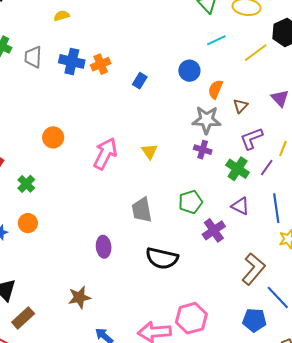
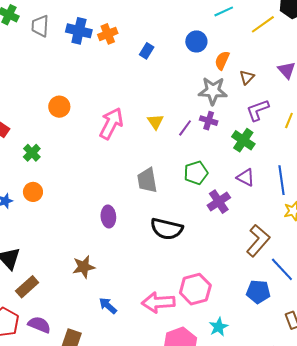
purple line: (267, 168) -> (185, 128), moved

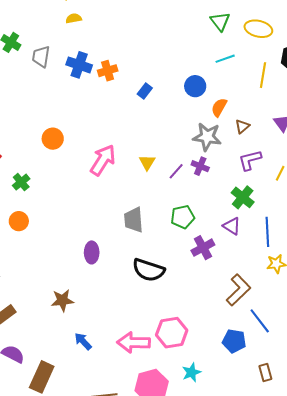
yellow line: (263, 24) -> (263, 75), turned -50
green cross: (243, 140) -> (243, 197), moved

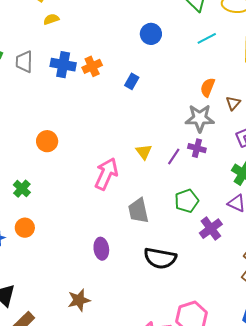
blue circle: (195, 86) -> (151, 34), moved
pink arrow: (103, 160) -> (106, 174), moved

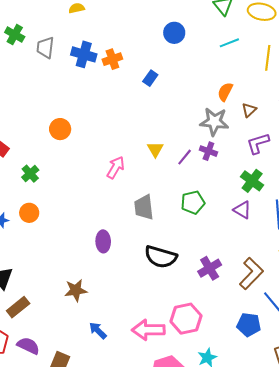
pink arrow: (106, 174) -> (116, 167), size x0.7
purple cross: (211, 229) -> (210, 268), moved

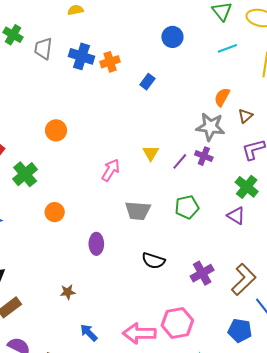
green cross: (30, 174) -> (25, 174), size x1.4
gray trapezoid: (144, 207) -> (138, 211), turned -80
orange circle: (29, 213) -> (55, 212), moved
black semicircle: (161, 257) -> (153, 261), size x0.7
brown star: (76, 290) -> (68, 292), size x0.7

